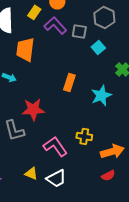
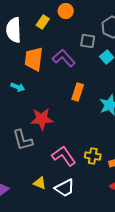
purple L-shape: (55, 25) -> (64, 58), moved
yellow cross: (84, 136) -> (93, 156), moved

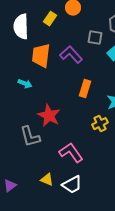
red star: (42, 119) -> (49, 116), turned 30
yellow cross: (93, 156) -> (100, 124), moved, turned -35

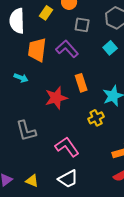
gray square: (95, 38) -> (82, 25), moved
orange rectangle: (85, 89) -> (81, 83), turned -36
red star: (49, 116) -> (56, 98), moved, turned 30
yellow triangle: (47, 180) -> (32, 181), moved

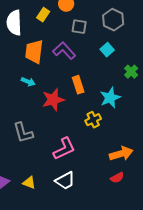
cyan arrow: (21, 78) -> (28, 82), moved
pink L-shape: (67, 147) -> (64, 149), turned 100

